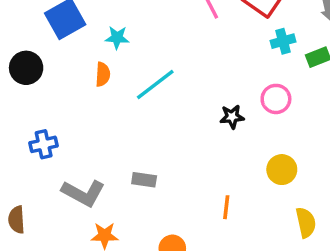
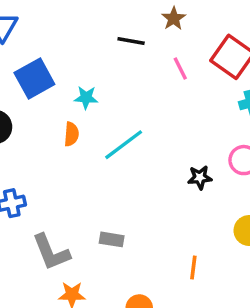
gray L-shape: (83, 193) -> (51, 252), turned 39

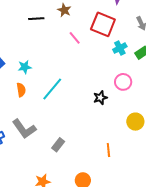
black line: (131, 41) -> (36, 19), moved
gray rectangle: (112, 239) -> (58, 145), turned -48
gray L-shape: (51, 252) -> (24, 129), moved

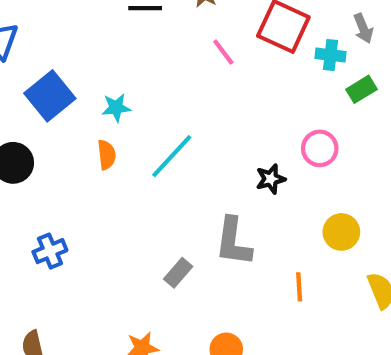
cyan cross: (120, 48) -> (331, 55), moved, turned 32
gray L-shape: (24, 129) -> (233, 242), moved, turned 40
orange line: (108, 150) -> (299, 287), moved

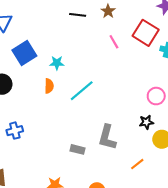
black star: (271, 179) -> (146, 122), moved
gray rectangle: (178, 273) -> (78, 149), turned 56
orange line: (299, 287) -> (137, 164), turned 48

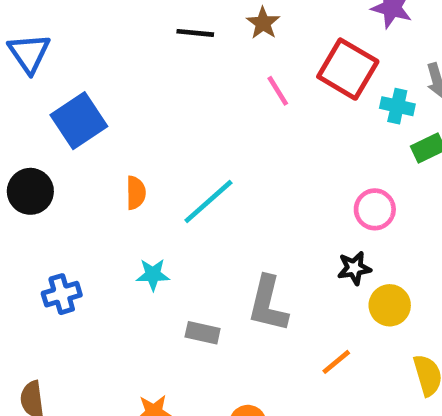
cyan star: (57, 63) -> (153, 275), moved

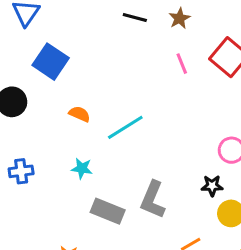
blue square: (79, 121) -> (51, 62), turned -32
orange semicircle: (136, 193) -> (80, 114), turned -75
gray rectangle: (203, 333) -> (108, 211), size x1.5

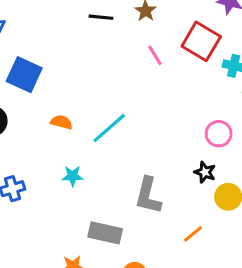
black star: (212, 186) -> (205, 172), turned 30
gray rectangle: (108, 211) -> (105, 233), moved

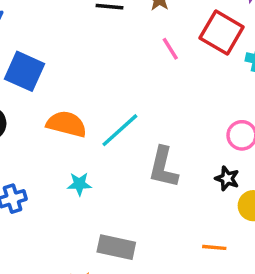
orange semicircle: (61, 122) -> (66, 124), size x1.6
gray L-shape: (148, 196) -> (163, 167), moved
orange line: (193, 234) -> (214, 247), turned 45

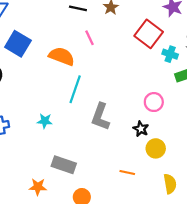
pink line: (170, 49) -> (90, 38), moved
orange semicircle: (66, 124) -> (62, 56), moved
cyan line: (120, 130) -> (75, 89), turned -36

